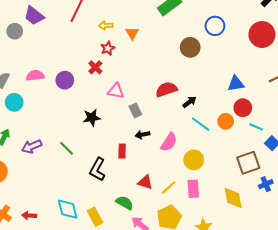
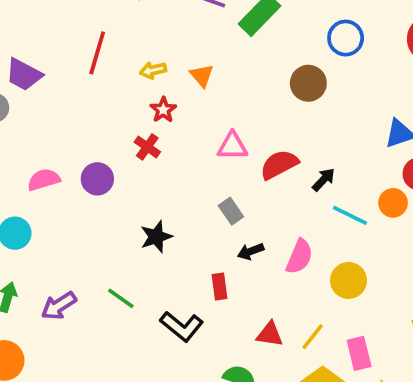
pink triangle: (116, 91) -> (232, 146), moved
black L-shape: (97, 169) -> (182, 326), turned -70
pink rectangle: (193, 189) -> (359, 353), moved

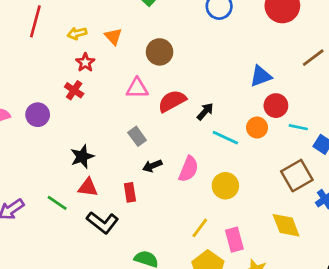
brown circle: (308, 83) -> (160, 52), moved
red triangle: (270, 334) -> (88, 187), moved

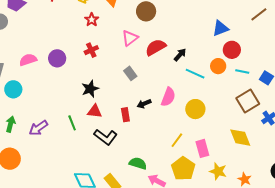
pink triangle: (137, 88) -> (130, 38), turned -36
red cross: (74, 90) -> (91, 50), moved, turned 32
cyan line: (298, 127) -> (242, 71), moved
black arrow: (152, 166) -> (144, 104), moved
green line: (57, 203) -> (72, 123), turned 35

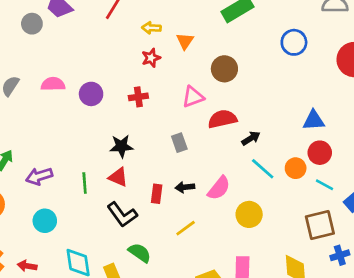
cyan circle: (13, 89) -> (45, 221), moved
yellow line: (177, 140) -> (186, 228), moved
green semicircle: (138, 163) -> (140, 253), moved

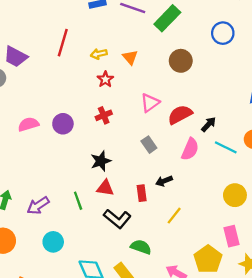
brown circle: (224, 69) -> (181, 61), moved
pink semicircle: (219, 188) -> (190, 149), moved
yellow circle: (249, 214) -> (235, 195), moved

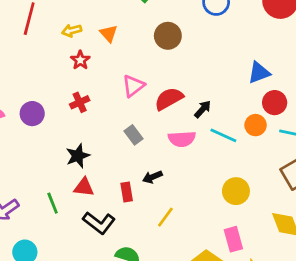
pink semicircle: (190, 149) -> (182, 139), turned 65

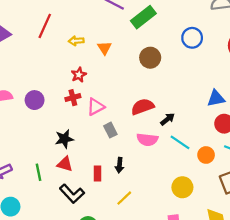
red star: (80, 60) -> (79, 75), moved
pink triangle: (133, 86) -> (96, 107), moved
orange circle: (256, 125) -> (206, 155), moved
black arrow: (152, 177) -> (120, 165), turned -72

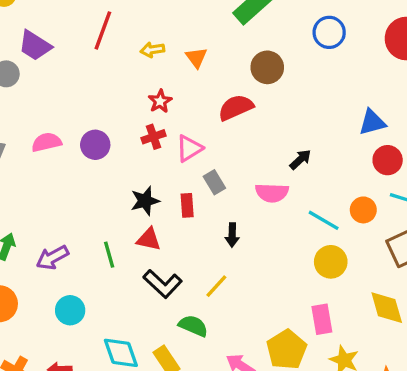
red semicircle: (143, 107) -> (236, 107), moved
cyan line: (180, 142) -> (324, 220), moved
red rectangle: (97, 173) -> (187, 205), moved
yellow line: (124, 198) -> (216, 286), moved

